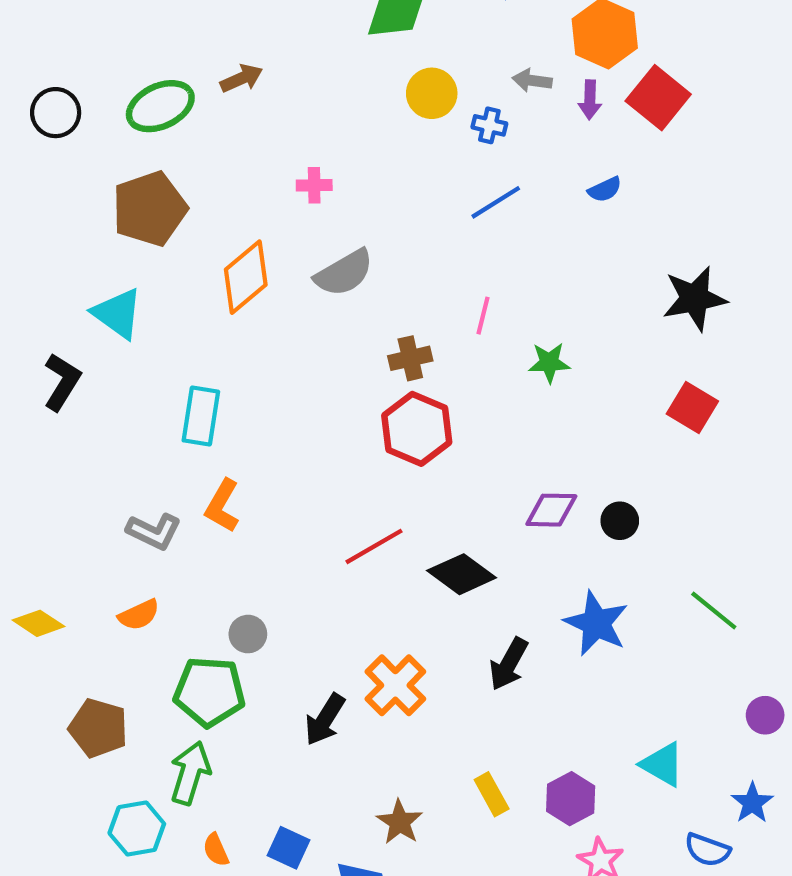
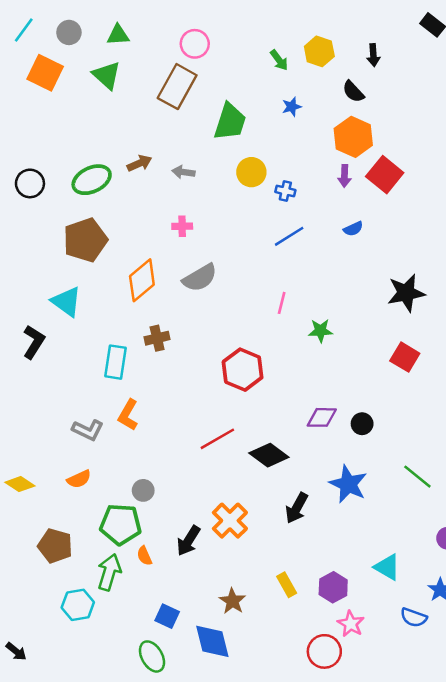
gray arrow: (532, 81) -> (183, 172), moved
brown cross: (410, 358) -> (157, 338), moved
orange semicircle: (216, 850) -> (144, 556), moved

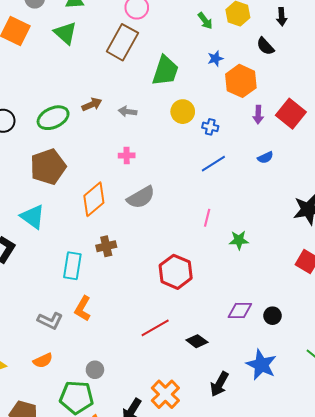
orange hexagon: (353, 137) -> (241, 81), moved
black diamond: (269, 455) -> (197, 341), size x0.7

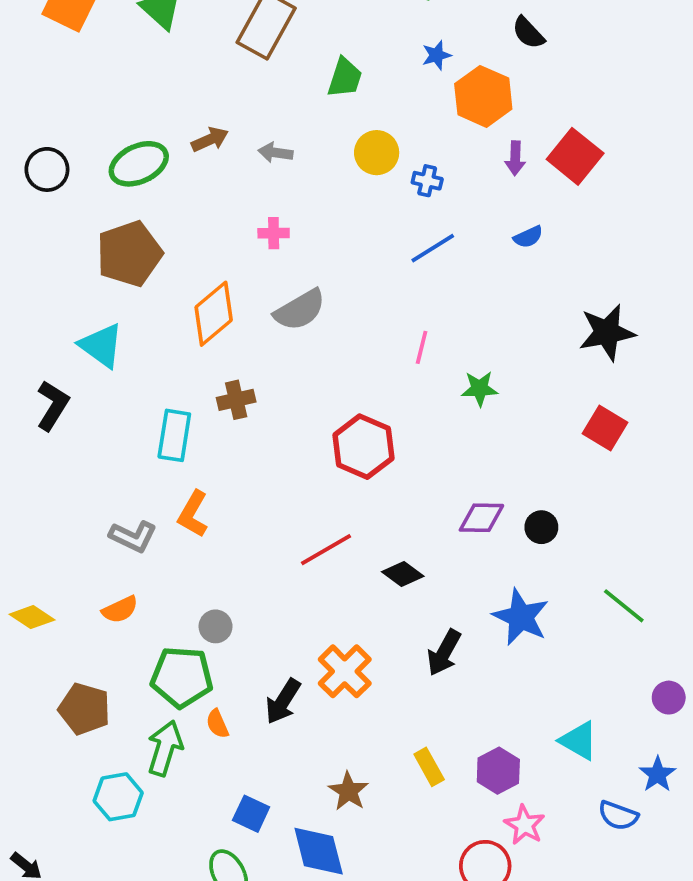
green trapezoid: (165, 71) -> (345, 78), size x0.7

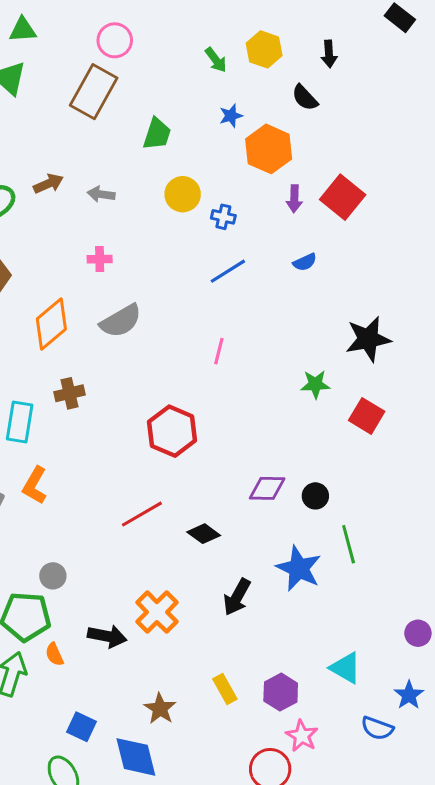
green star: (480, 389) -> (315, 384), moved
green line: (624, 606) -> (349, 544), moved, turned 36
black arrow: (283, 701) -> (107, 636), turned -111

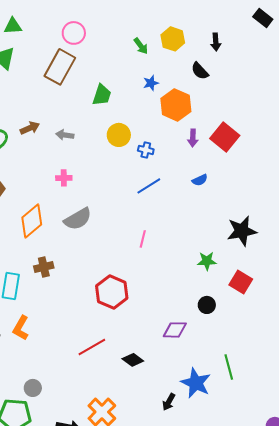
black circle: (315, 496) -> (207, 305), moved
black arrow: (237, 597) -> (169, 402), moved, size x0.7

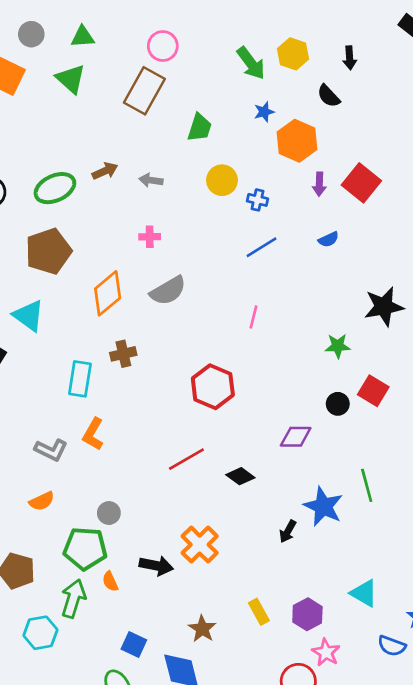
green arrow: (141, 46) -> (251, 63), size x1.5
red square: (241, 282) -> (373, 391), moved

